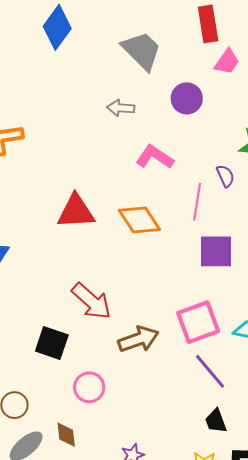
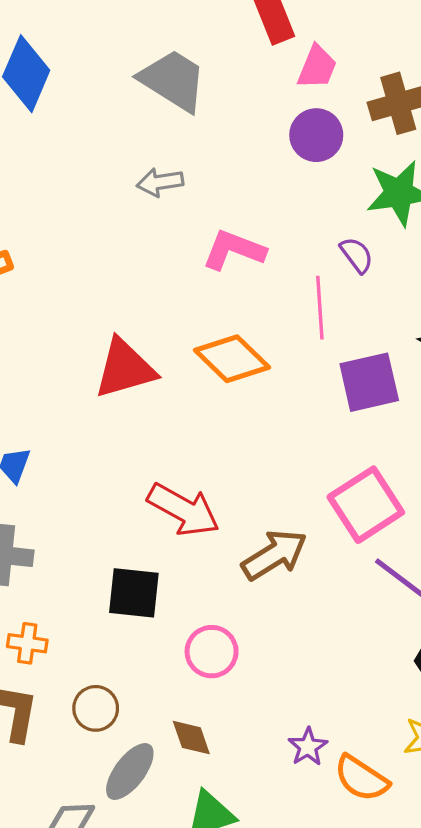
purple circle: (187, 98) -> (316, 135), moved

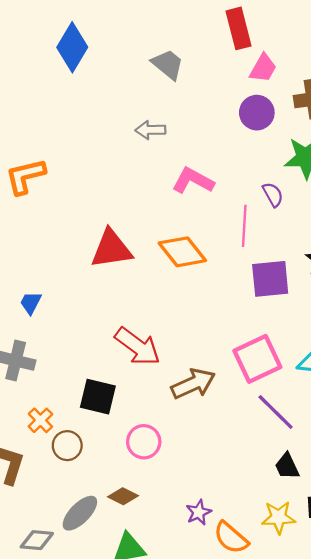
gray trapezoid: (173, 80) -> (168, 64), size x0.7
orange cross: (27, 643) -> (40, 420), moved, turned 30
brown circle: (96, 708) -> (67, 446), moved
brown diamond: (191, 738) -> (123, 496), turned -52

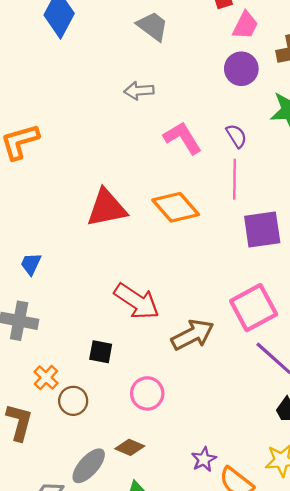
pink L-shape: (193, 181) -> (183, 138), turned 33
purple semicircle: (273, 195) -> (236, 136), moved
black square: (98, 397) -> (101, 352), size x0.7

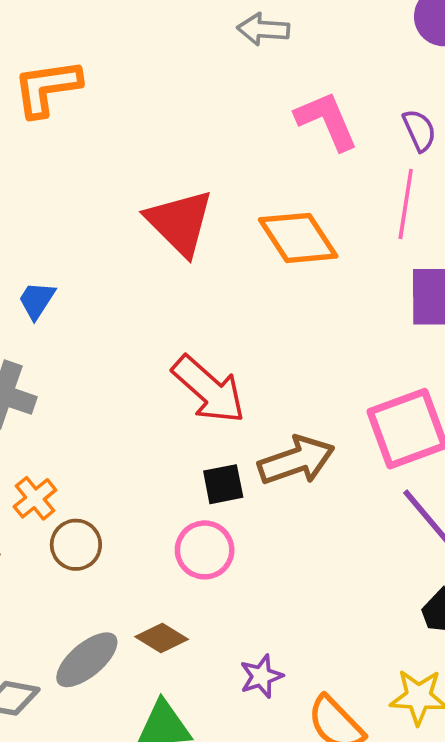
red triangle: (107, 208) -> (180, 222), turned 48
black square: (101, 352) -> (223, 484), moved, turned -30
purple star: (204, 459) -> (261, 676), moved

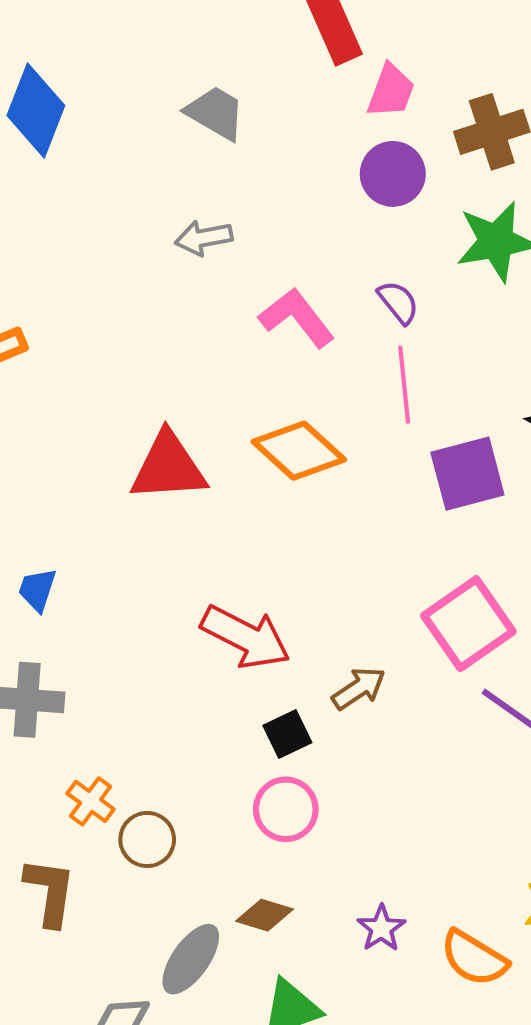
red triangle: (180, 222) -> (168, 467), turned -34
brown arrow: (296, 460) -> (359, 688), size x0.7

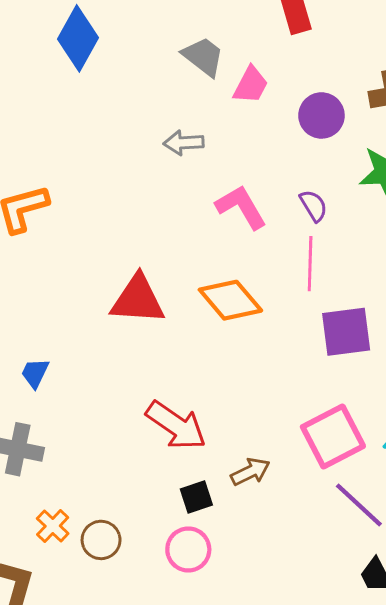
pink trapezoid: (391, 91) -> (251, 85), moved
brown circle: (147, 839) -> (101, 540), moved

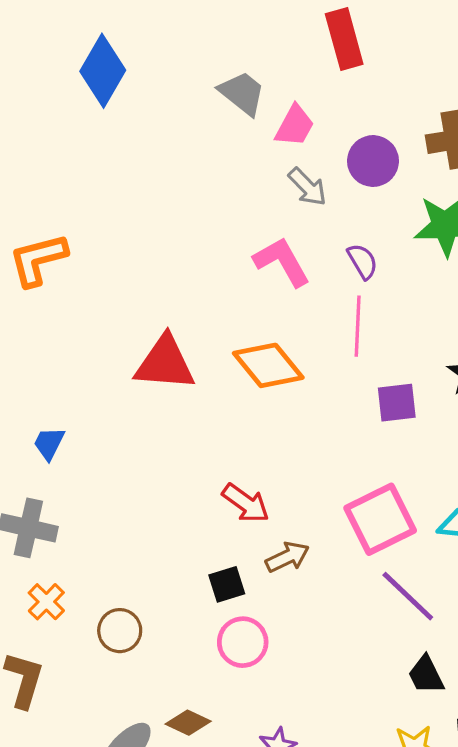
gray arrow: (184, 143) -> (307, 187), moved, turned -132
purple square: (346, 332) -> (397, 403), size x0.7
red arrow: (176, 425) -> (246, 503), moved, size x0.7
orange cross: (53, 526) -> (46, 602), moved
pink circle: (188, 549) -> (243, 642), moved

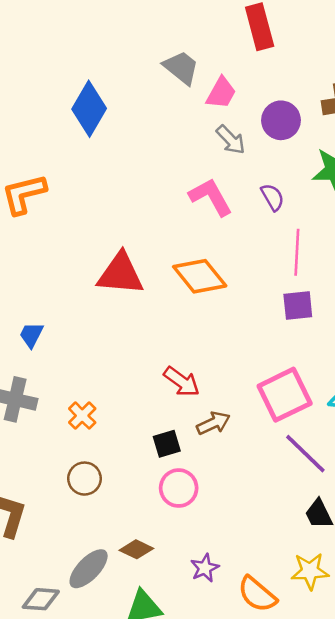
blue diamond: (103, 71) -> (89, 109), moved
pink line: (358, 326) -> (297, 252), moved
orange cross: (46, 602) -> (82, 416), moved

